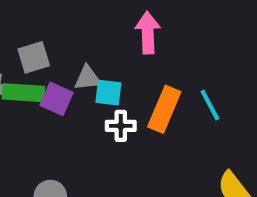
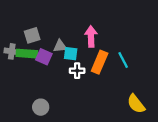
pink arrow: (148, 33) -> (91, 36), moved

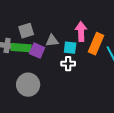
cyan square: (71, 54) -> (70, 48), moved
orange rectangle: (100, 62) -> (96, 44), moved
gray circle: (41, 107) -> (28, 85), moved, size x1.5

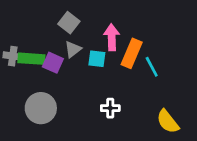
gray square: (26, 31) -> (69, 23), moved, turned -35
gray triangle: (52, 41) -> (73, 49), turned -32
white cross: (68, 64) -> (110, 108), moved

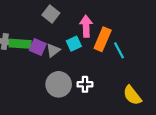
gray triangle: (73, 49) -> (53, 50), moved
cyan square: (97, 59) -> (74, 44), turned -32
gray circle: (41, 108) -> (59, 84), moved

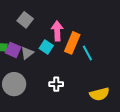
cyan square: (74, 44) -> (46, 47), turned -32
gray circle: (59, 84) -> (14, 84), moved
yellow semicircle: (132, 95) -> (99, 94), turned -66

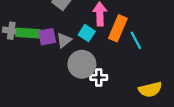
purple square: (13, 50) -> (47, 37), turned -35
gray circle: (14, 84) -> (82, 64), moved

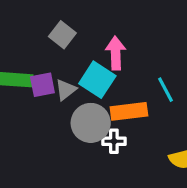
orange rectangle: (118, 28) -> (129, 111), moved, turned 60
cyan square: (87, 33) -> (97, 80), size x1.5

